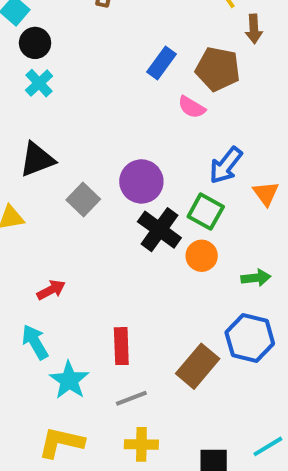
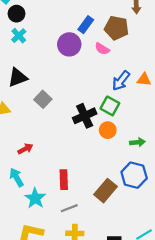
purple circle: (141, 181) -> (69, 44), moved
orange triangle: (266, 194) -> (144, 80), moved, turned -48
black cross: (159, 230) -> (85, 116), turned 30

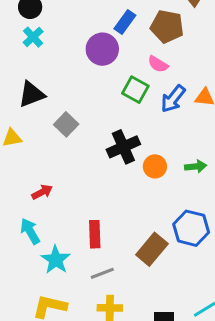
pink semicircle: (102, 49) -> (158, 64), moved
green square: (110, 106) -> (135, 90), moved
green arrow: (137, 142) -> (196, 166), moved

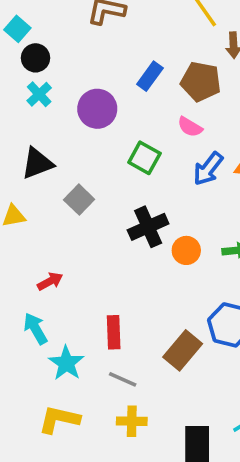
purple circle: (102, 49) -> (97, 109), moved
green square: (135, 90) -> (144, 158), moved
gray line: (102, 273) -> (123, 379), turned 45

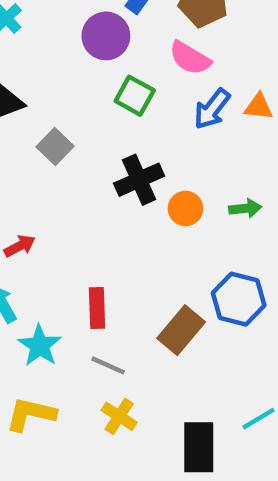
purple circle: (97, 109) -> (106, 36), moved
pink semicircle: (190, 127) -> (190, 58), size x1.4
yellow cross: (132, 421) -> (119, 416), turned 32

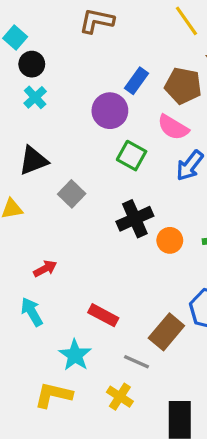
red rectangle: (97, 308) -> (103, 315), turned -60
cyan star: (40, 346) -> (75, 355), moved
gray line: (108, 365) -> (137, 362), moved

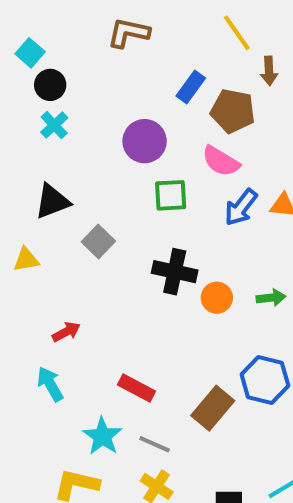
blue rectangle: (137, 81) -> (191, 87), moved
green square: (132, 156) -> (171, 195), turned -32
black cross: (135, 219) -> (175, 272), turned 36
gray line: (137, 362) -> (155, 444), moved

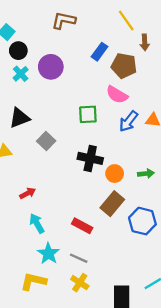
purple circle: (145, 141) -> (51, 67), moved
cyan arrow: (50, 384) -> (37, 223), moved
red rectangle: (137, 388) -> (82, 226), moved
brown rectangle: (213, 408) -> (112, 204), moved

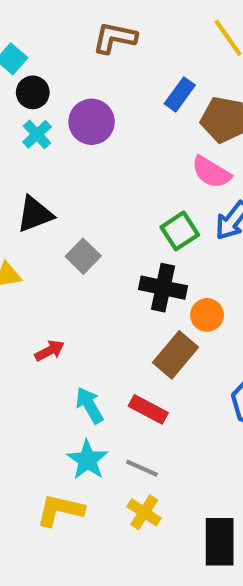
green square: (88, 114) -> (180, 231), moved, turned -30
brown rectangle: (112, 204) -> (176, 355), moved
cyan arrow: (37, 223) -> (89, 405), moved

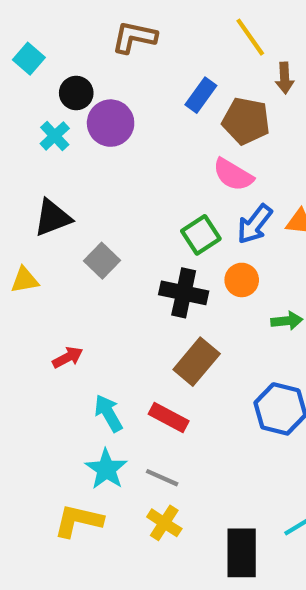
black circle: (33, 92) -> (76, 93), moved
orange circle: (207, 315) -> (242, 280), moved

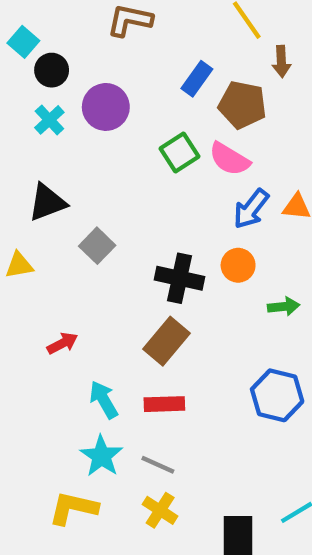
black circle: (76, 93) -> (52, 70), moved
green square: (201, 235) -> (180, 152), moved
brown rectangle: (197, 362) -> (167, 341), moved
red rectangle: (169, 418) -> (164, 404), turned -30

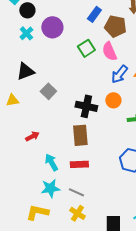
pink semicircle: (229, 159) -> (109, 51), turned 36
brown rectangle: (167, 341) -> (80, 135), turned -45
cyan star: (101, 456) -> (50, 188), turned 30

